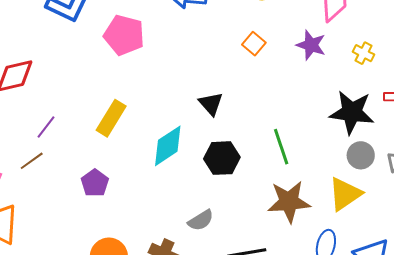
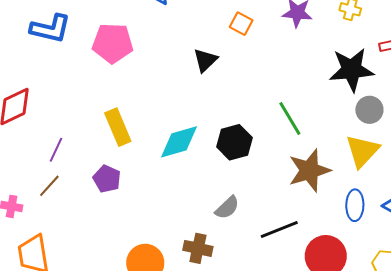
black triangle: (211, 104) -> (205, 60), moved, turned 40
yellow rectangle: (111, 118) -> (118, 127), turned -42
cyan diamond: (168, 146) -> (179, 142), turned 30
purple pentagon: (95, 183) -> (107, 179), moved

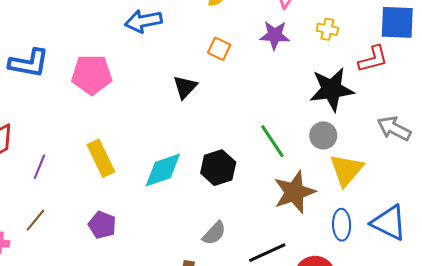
gray circle: (369, 110) -> (323, 135), moved
purple line: (56, 150) -> (39, 167), moved
purple pentagon: (107, 179) -> (102, 225), moved

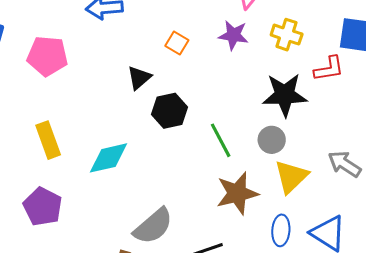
yellow cross: (327, 29) -> (287, 35), size x1.4
gray arrow: (394, 128) -> (344, 164), moved
black hexagon: (218, 168) -> (169, 111), moved
purple pentagon: (102, 225) -> (43, 207), size x1.4
gray semicircle: (214, 233) -> (153, 226), size x1.6

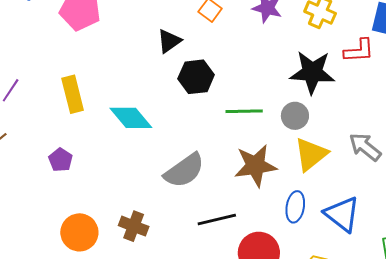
green line: (221, 140) -> (244, 111), turned -69
cyan diamond: (109, 158) -> (131, 118), turned 57
purple pentagon: (43, 207) -> (61, 160), size x0.6
gray semicircle: (153, 226) -> (184, 171), moved

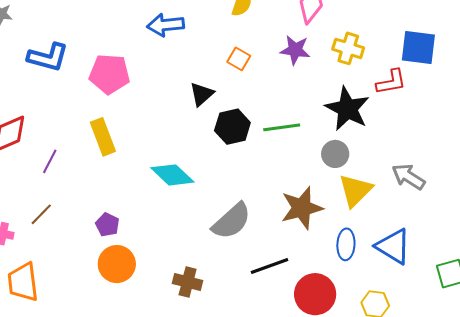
black star: (312, 72) -> (347, 109), turned 30
yellow rectangle: (73, 94) -> (103, 137), moved
green line: (244, 111) -> (282, 127), moved
orange circle: (79, 232) -> (117, 264), moved

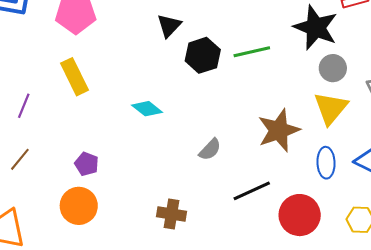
gray circle: (335, 154) -> (333, 68), moved
cyan diamond: (172, 175) -> (147, 109), size x0.7
gray semicircle: (232, 221) -> (210, 149), size x0.6
orange circle: (117, 264) -> (79, 206), moved

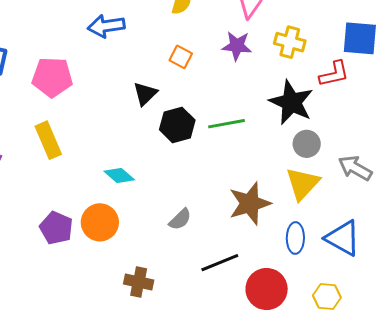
purple pentagon: (87, 164) -> (56, 228), size x1.4
orange circle: (79, 206) -> (100, 222), moved

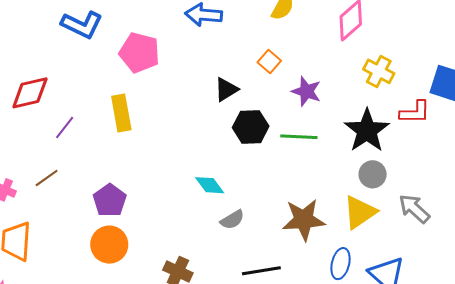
purple star: (237, 46) -> (306, 91), moved
cyan diamond: (119, 176) -> (210, 185), moved
orange circle: (100, 222) -> (109, 245), moved

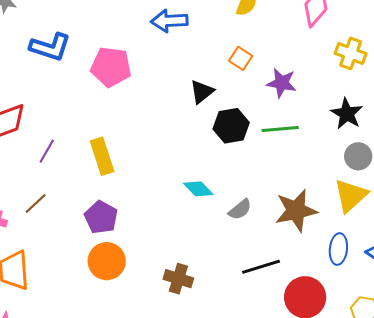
yellow rectangle: (121, 113) -> (102, 156), moved
black star: (367, 131) -> (347, 114), size x0.7
gray semicircle: (232, 220) -> (240, 209), moved

